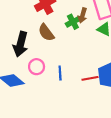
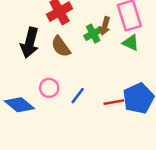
black arrow: (20, 44) -> (30, 43), moved
blue line: (60, 73) -> (78, 96), turned 40

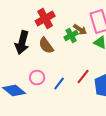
brown arrow: (105, 26) -> (80, 30), turned -72
red line: (114, 102) -> (83, 76), moved, turned -42

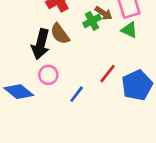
black arrow: (22, 42) -> (41, 44), moved
blue line: (59, 84) -> (77, 94), moved

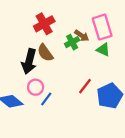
blue line: (77, 94) -> (46, 99), moved

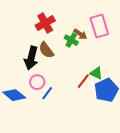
green cross: (72, 42) -> (71, 40), turned -32
green triangle: (103, 50) -> (96, 73), moved

